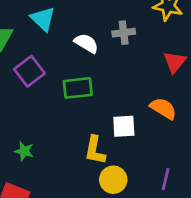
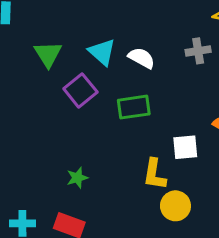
cyan triangle: (43, 19) -> (102, 52), moved
gray cross: (124, 33) -> (198, 51), moved
green star: (24, 151) -> (77, 178), turned -30

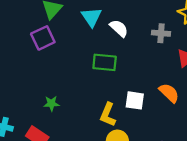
purple square: (80, 90) -> (43, 38), moved

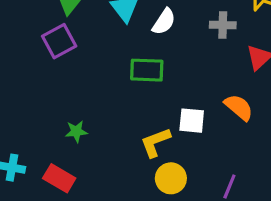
white semicircle: (119, 28) -> (164, 22), turned 84
yellow L-shape: (108, 115) -> (155, 142), turned 50

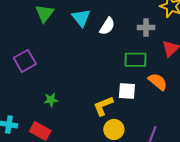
purple square: (59, 41) -> (25, 61), moved
green rectangle: (147, 70) -> (135, 60), moved

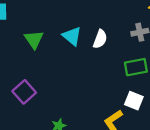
white square: (127, 91) -> (134, 101), turned 30

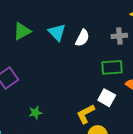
green triangle: (34, 39) -> (22, 31), turned 30

